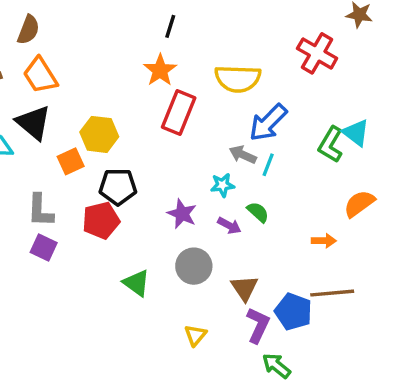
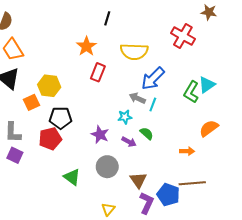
black line: (170, 26) -> (107, 18), moved
red rectangle: (179, 112) -> (98, 72), size x0.7
cyan triangle: (356, 133) -> (207, 85), turned 48

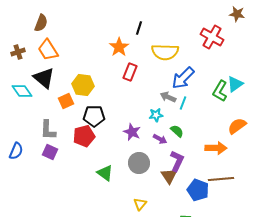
black line: (107, 18) -> (139, 28), moved
orange arrow: (187, 151) -> (216, 148), size x1.5
purple L-shape: (147, 203) -> (177, 161), moved

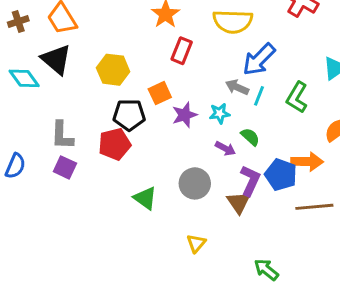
green L-shape: (220, 91) -> (297, 97), moved
orange square: (66, 101) -> (160, 93), moved
purple star: (132, 132) -> (185, 115), moved, turned 30
blue pentagon: (198, 190) -> (281, 175), moved

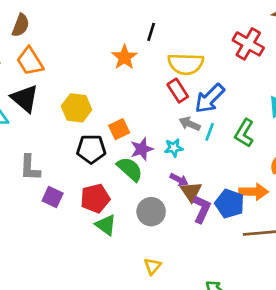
red rectangle: (182, 51) -> (178, 91), moved, turned -55
green semicircle: (250, 137) -> (130, 169), moved, size x1.5
red pentagon: (115, 144) -> (95, 198), moved
purple square: (65, 167) -> (53, 197), moved
brown triangle: (239, 202) -> (191, 192), moved

